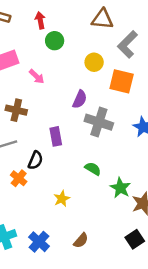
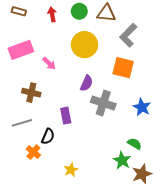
green circle: (55, 41) -> (79, 11), moved
yellow circle: (94, 62) -> (84, 45), moved, size x1.6
green semicircle: (93, 169) -> (135, 144), moved

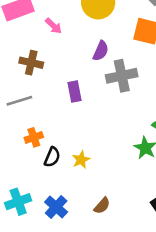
gray cross: (103, 103) -> (122, 76), turned -30
black semicircle: (48, 136) -> (52, 157), moved
orange cross: (33, 152) -> (34, 137), turned 32

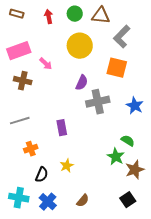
brown cross: (31, 63) -> (23, 81), moved
purple rectangle: (74, 91) -> (62, 128), moved
black semicircle: (52, 157) -> (42, 175), moved
cyan cross: (18, 202) -> (19, 198), turned 30

